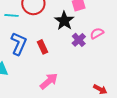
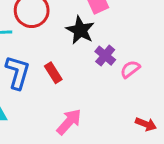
pink semicircle: (97, 33) -> (130, 69), moved

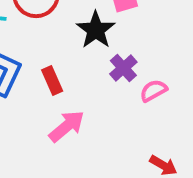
pink arrow: (69, 122) -> (67, 126), moved

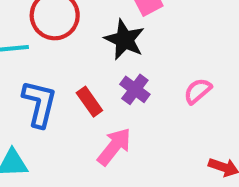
purple cross: (123, 68) -> (135, 89), moved

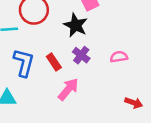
pink semicircle: (198, 91) -> (119, 57), turned 30

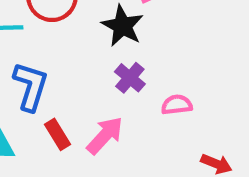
pink semicircle: (119, 57) -> (177, 105), moved
red rectangle: (54, 62) -> (57, 134), moved

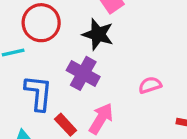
purple cross: (130, 78) -> (83, 73), moved, size x1.4

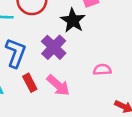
pink arrow: (101, 119) -> (58, 85), turned 85

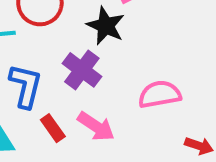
pink semicircle: (102, 70) -> (160, 94), size x1.5

